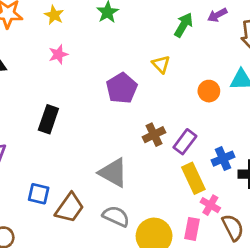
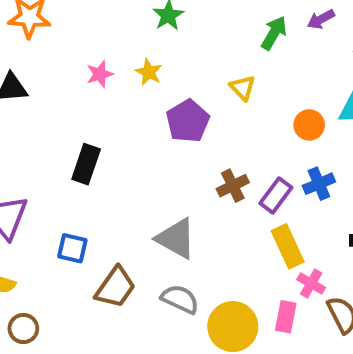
yellow star: (54, 15) -> (149, 72), moved
blue cross: (223, 159) -> (319, 184), moved
blue square: (39, 194) -> (72, 248), moved

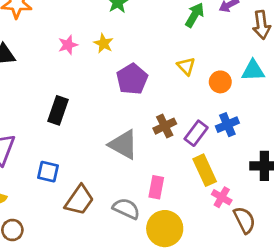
yellow triangle: (243, 88) -> (186, 66), moved
gray triangle: (176, 238) -> (123, 145), moved
pink rectangle: (286, 317) -> (156, 187), moved

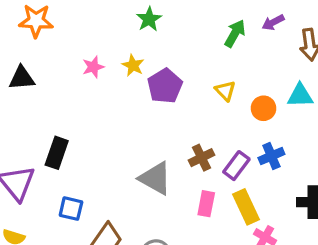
purple pentagon: (132, 79) -> (165, 86), moved
black rectangle: (58, 110) -> (57, 153), moved
pink rectangle: (156, 187) -> (206, 204), moved

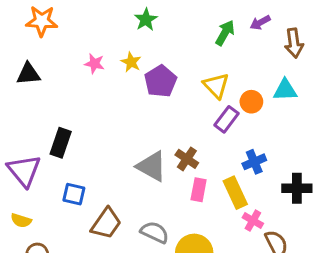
pink star: (93, 67) -> (94, 64), turned 30
yellow triangle: (225, 91) -> (216, 86), size x1.4
blue cross: (271, 156) -> (254, 162), moved
brown cross: (201, 158) -> (187, 159), moved, turned -30
purple rectangle: (236, 166) -> (226, 119), moved

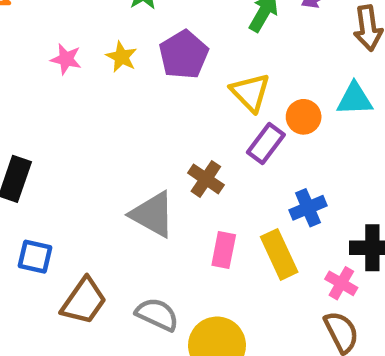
purple pentagon: (160, 81) -> (184, 55), moved
brown cross: (187, 159) -> (206, 179), moved
pink cross: (253, 221) -> (341, 283), moved

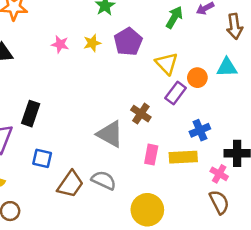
yellow star: (122, 57) -> (92, 43), turned 30
yellow rectangle: (279, 254) -> (183, 157), turned -68
gray semicircle: (157, 314) -> (104, 180), moved

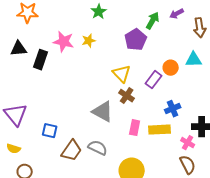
purple pentagon: (128, 42) -> (136, 40), moved
pink star: (60, 44) -> (64, 42), size x1.5
yellow triangle: (167, 64) -> (122, 74), moved
black rectangle: (31, 114) -> (41, 60), moved

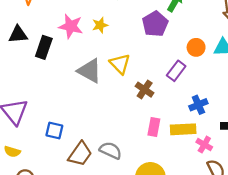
orange circle: (171, 68) -> (196, 47), moved
yellow triangle: (122, 74) -> (120, 64), moved
gray triangle: (103, 112) -> (90, 71), moved
pink cross: (188, 143) -> (204, 145), moved

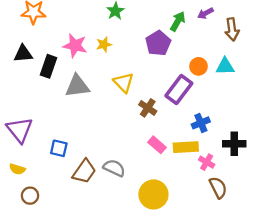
gray triangle: (90, 71) -> (77, 86), moved, turned -36
purple rectangle: (176, 71) -> (179, 89), size x1.4
pink rectangle: (154, 127) -> (157, 145), turned -60

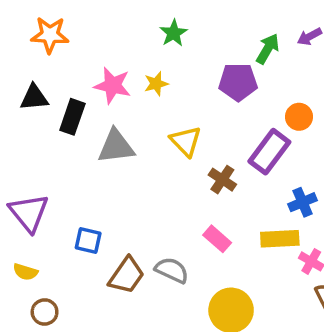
purple pentagon: (158, 43) -> (238, 82), turned 30
pink rectangle: (157, 145) -> (217, 239), moved

